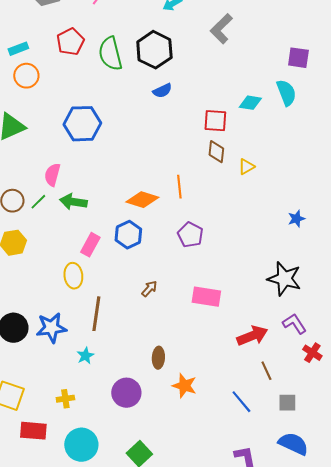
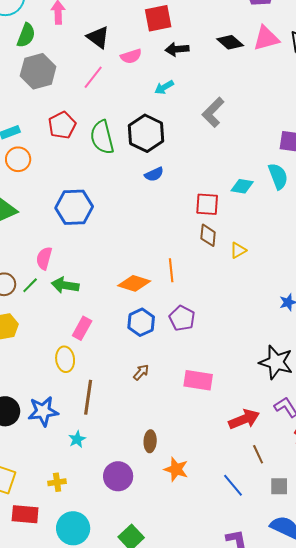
blue hexagon: (128, 235) -> (141, 322), moved

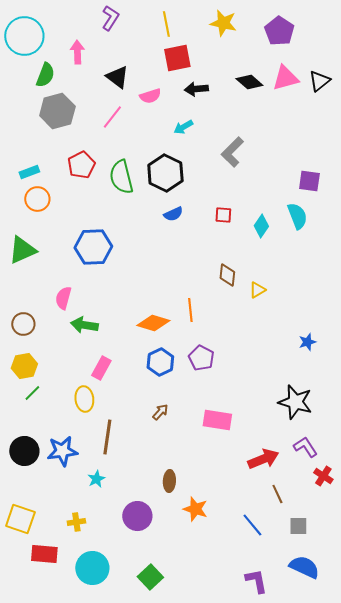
cyan diamond: (242, 186) -> (261, 226), turned -65
red square: (207, 204) -> (223, 215), moved, size x0.7
green line: (30, 285) -> (32, 393), moved

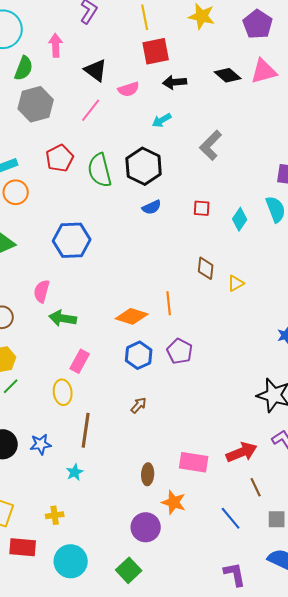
pink rectangle: (217, 420) -> (194, 462), moved
blue star: (62, 451) -> (41, 444), size x0.7
purple circle: (137, 516) -> (146, 527), moved

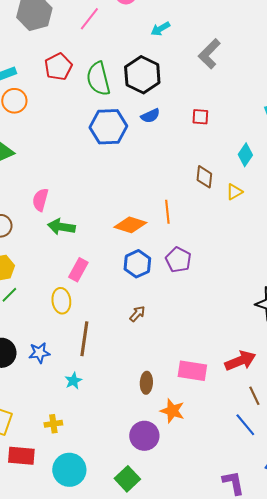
cyan diamond: (240, 219) -> (245, 155), moved
blue hexagon: (72, 240) -> (108, 127), moved
blue line: (231, 518) -> (245, 425), moved

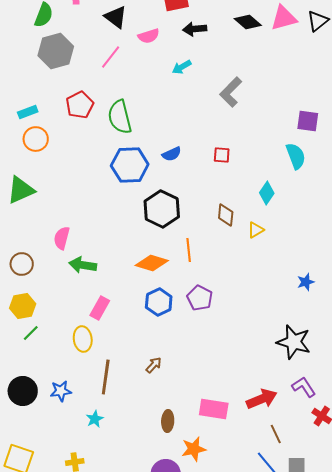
black hexagon: (142, 75) -> (162, 209), moved
brown arrow: (137, 314) -> (154, 365), moved
orange star: (172, 411) -> (194, 449), turned -30

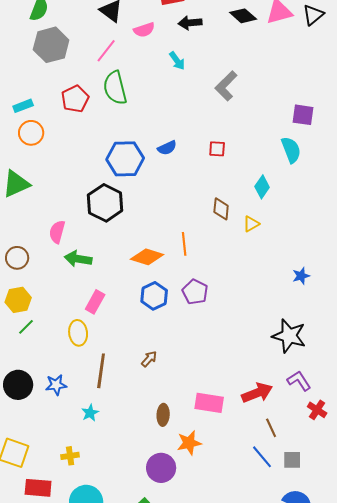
cyan arrow: (182, 67) -> (177, 61), turned -96
green semicircle: (120, 117) -> (115, 88), moved
black hexagon: (162, 209) -> (105, 203), moved

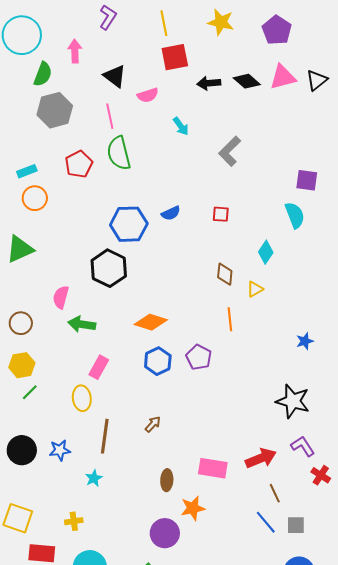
black arrow: (190, 23) -> (209, 83), moved
pink line: (106, 51) -> (110, 116), turned -50
orange line: (184, 244) -> (230, 319), moved

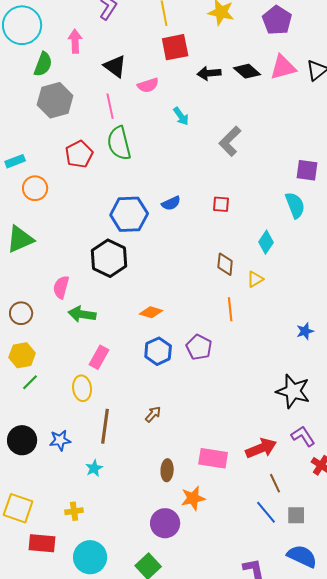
cyan rectangle: (27, 171) -> (15, 161), moved
orange diamond: (151, 322) -> (151, 312), size x0.7

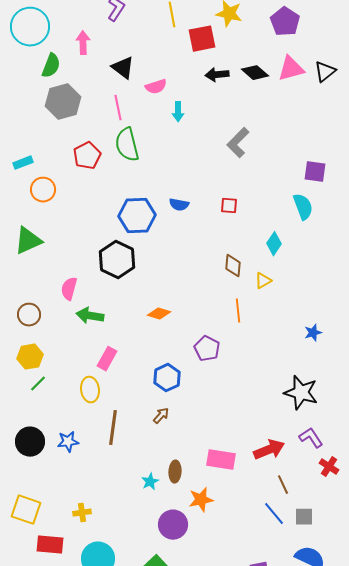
red square: (175, 47) -> (202, 39), moved
cyan arrow: (181, 116) -> (178, 112), moved, turned 36
blue semicircle: (171, 203) -> (179, 205), turned 36
blue hexagon: (158, 351) -> (167, 378), moved
cyan star: (94, 468) -> (150, 482), moved

